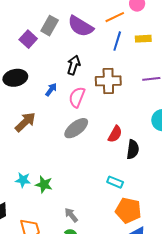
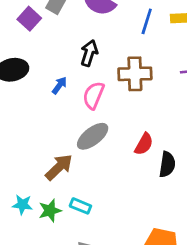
brown arrow: (25, 122) -> (59, 167), moved
cyan rectangle: (115, 182) -> (80, 206), moved
green star: (44, 184) -> (50, 211), turned -30

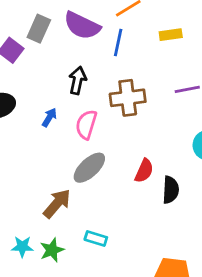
blue line: (147, 21) -> (118, 43), moved
cyan rectangle: (80, 206) -> (96, 239), moved

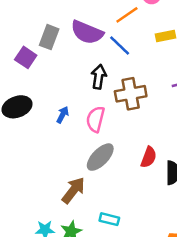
blue line: (118, 43) -> (120, 46), turned -55
black arrow: (78, 80) -> (99, 77), moved

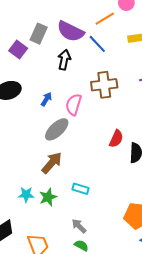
black arrow: (99, 77) -> (64, 60), moved
gray ellipse: (100, 157) -> (57, 129), moved

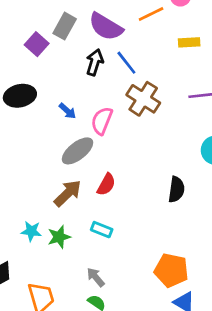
blue line: (97, 44) -> (126, 63), moved
brown cross: (104, 85) -> (143, 99), turned 35
blue arrow: (46, 99) -> (67, 111), turned 96
red semicircle: (116, 139) -> (106, 184), moved

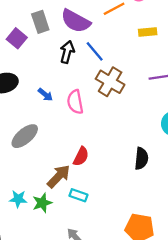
gray rectangle: (65, 26) -> (40, 22), turned -45
pink semicircle: (102, 121) -> (75, 102), turned -30
gray ellipse: (78, 151) -> (25, 136), moved
brown arrow: (68, 193) -> (59, 176), moved

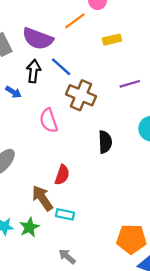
blue arrow: (45, 95) -> (13, 92), moved
black semicircle: (141, 158) -> (105, 142), moved
brown arrow: (59, 176) -> (42, 198), turned -70

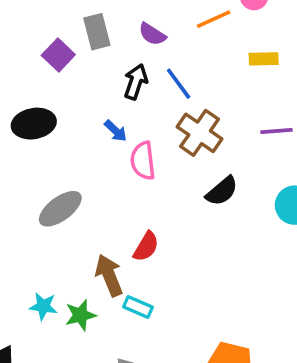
purple semicircle: (38, 39) -> (152, 34), size x0.6
blue arrow: (13, 92) -> (116, 131), moved
black semicircle: (105, 142) -> (222, 191), moved, turned 40

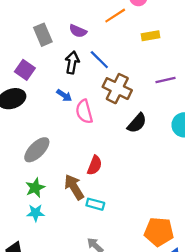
purple square: (58, 55) -> (25, 70), moved
green star: (80, 315) -> (35, 188), moved

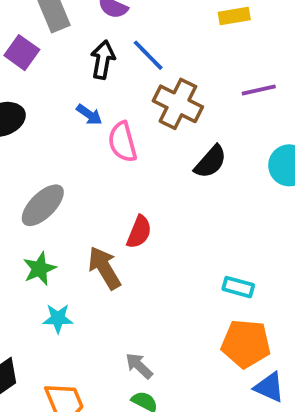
purple square: (25, 70) -> (22, 53), moved
cyan rectangle: (95, 204) -> (238, 287), moved
cyan star: (36, 213) -> (58, 318), moved

